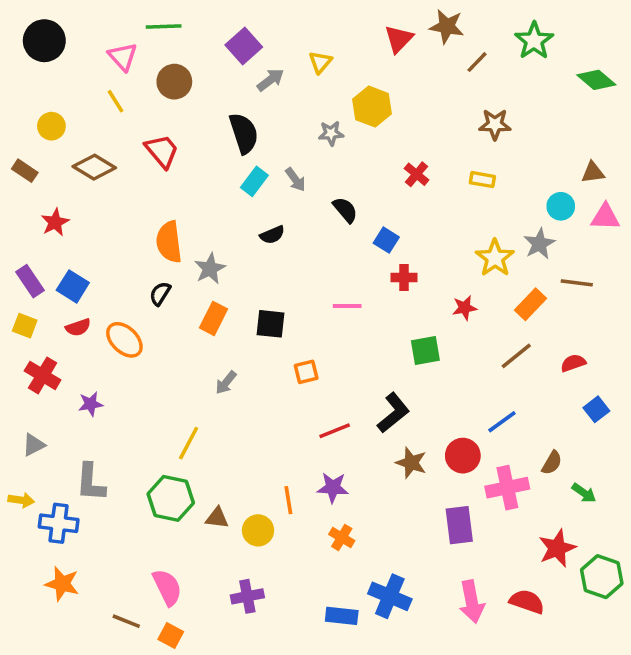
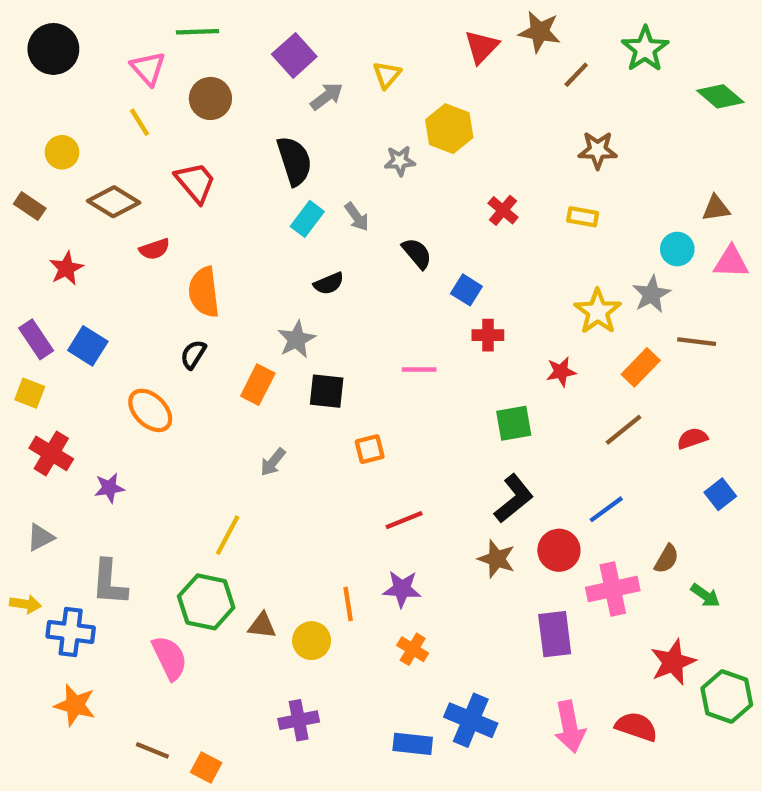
gray star: (210, 269) -> (296, 339), moved
red semicircle: (78, 327) -> (155, 249), moved
black L-shape: (393, 413) -> (514, 499), moved
pink semicircle: (167, 587) -> (170, 658), moved

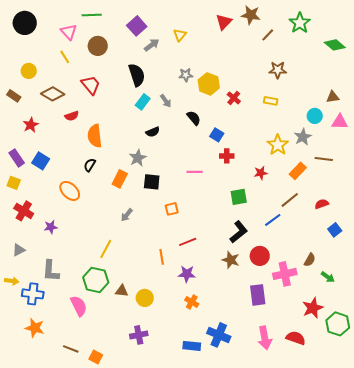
yellow hexagon: (449, 129) -> (209, 84), moved
blue line: (606, 509) -> (273, 220), moved
orange line: (348, 604) -> (162, 257), moved

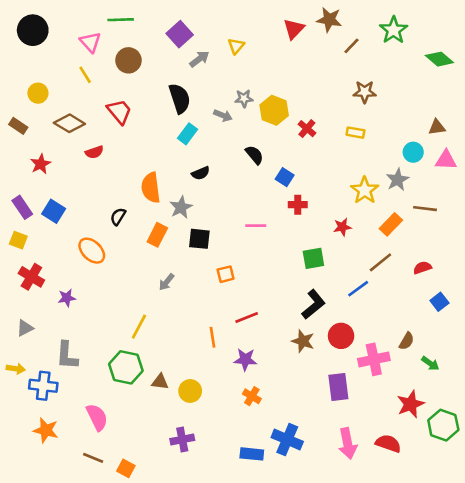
gray arrow: (166, 101) -> (223, 115), moved, turned -32
orange semicircle: (95, 136) -> (151, 188), moved
pink semicircle: (79, 306) -> (97, 417), moved

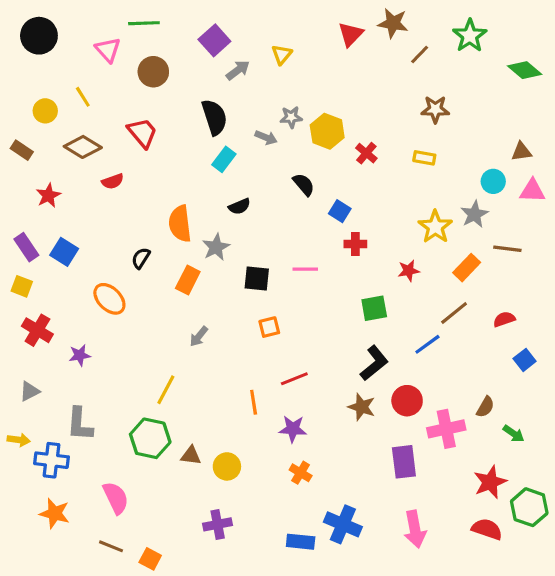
yellow line: (85, 75) -> (83, 97), moved
black square: (199, 239) -> (257, 278), moved
red semicircle: (388, 443) -> (487, 529), moved

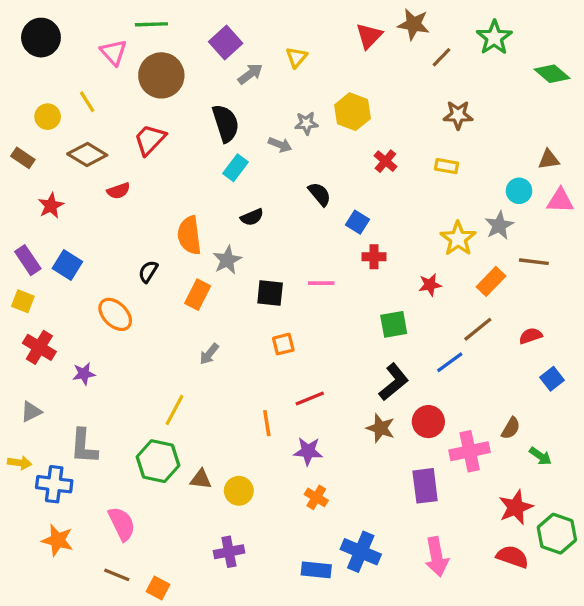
brown circle: (153, 72) -> (161, 75), size x1.4
yellow hexagon: (327, 131) -> (353, 112), moved
red trapezoid: (142, 133) -> (150, 140), turned -96

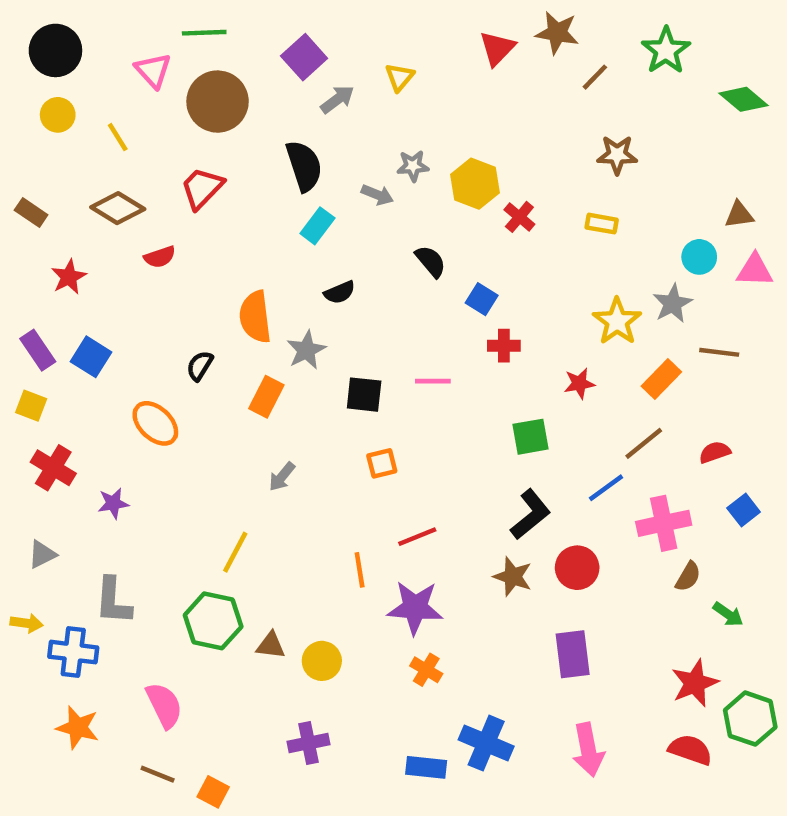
yellow hexagon: (353, 112) -> (475, 184), moved
yellow circle: (48, 117) -> (58, 115), moved
purple star: (308, 451) -> (415, 608), size x1.4
pink cross: (470, 451) -> (664, 523), moved

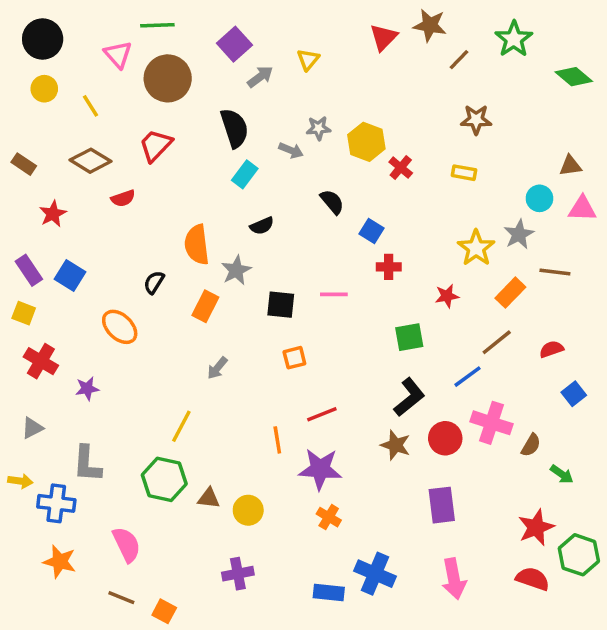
pink cross: (664, 523) -> (492, 423), moved, turned 30

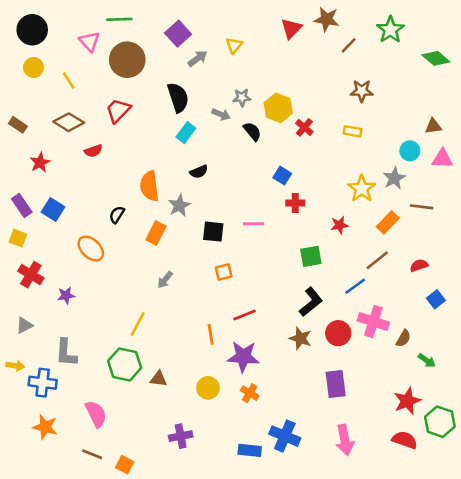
black semicircle: (332, 202) -> (252, 131), moved
yellow circle: (248, 510) -> (208, 388), moved

